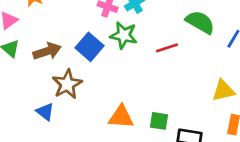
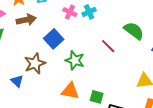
green star: (124, 35) -> (75, 60), moved
red line: (167, 48) -> (108, 46), turned 56
brown arrow: (47, 51) -> (26, 20), moved

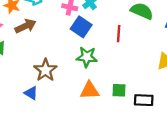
blue square: (54, 39) -> (81, 27), moved
red line: (108, 46) -> (119, 34), turned 63

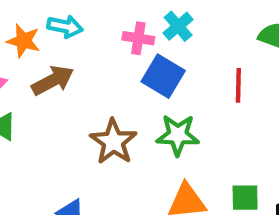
brown star: (45, 70) -> (113, 142), moved

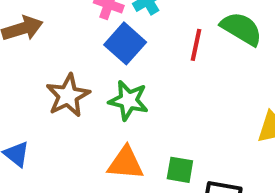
red line: (238, 85) -> (196, 45), moved

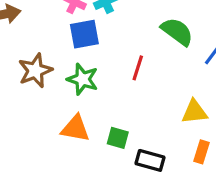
blue square: (125, 43) -> (84, 34), turned 32
red line: (196, 45) -> (138, 68), moved

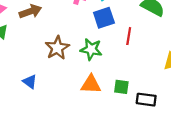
blue square: (84, 34) -> (104, 18), moved

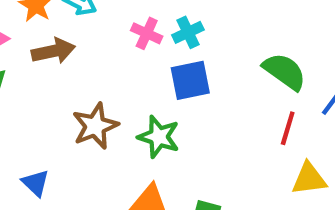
red line: (129, 36) -> (288, 128), moved

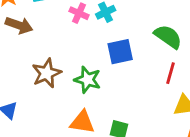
brown arrow: (53, 51) -> (19, 25), turned 32
blue square: (190, 80) -> (120, 52), moved

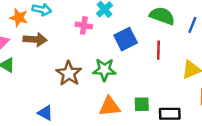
pink cross: (79, 13) -> (84, 25), moved
red line: (170, 73) -> (158, 50), moved

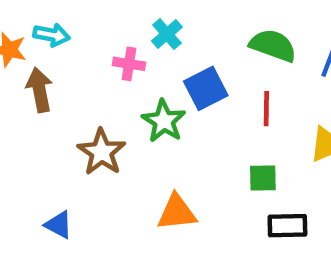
brown arrow: (35, 39) -> (39, 90), turned -105
green star: (104, 70) -> (164, 121), moved, turned 30
green square: (142, 104) -> (263, 178), moved

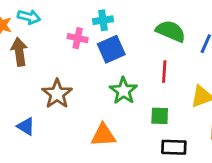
cyan cross: (167, 34) -> (103, 20), turned 30
blue square: (206, 88) -> (111, 49), moved
green star: (164, 121) -> (123, 91), moved
blue triangle: (59, 225) -> (26, 126), moved

